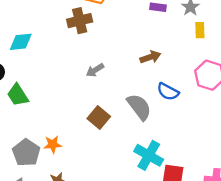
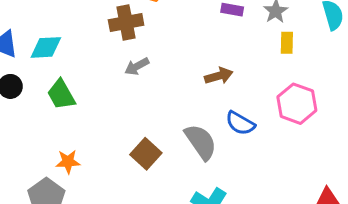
gray arrow: (95, 70) -> (137, 66), moved
green trapezoid: (18, 95) -> (61, 95), moved
orange star: (53, 144) -> (68, 162), moved

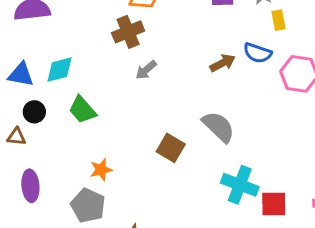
blue semicircle: (240, 123) -> (258, 53), moved

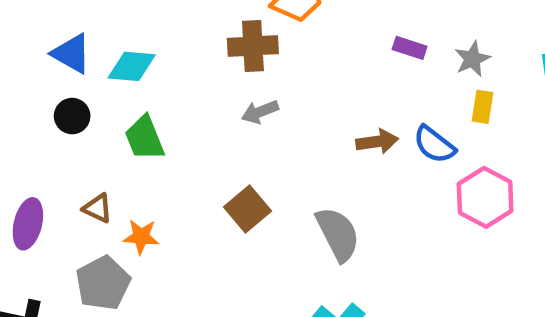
brown triangle: (16, 137) -> (98, 208), moved
brown square: (171, 148) -> (248, 209), moved

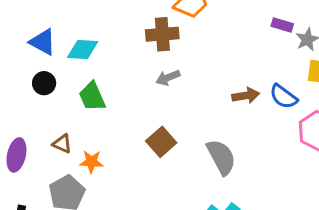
purple rectangle: (410, 48) -> (282, 25), moved

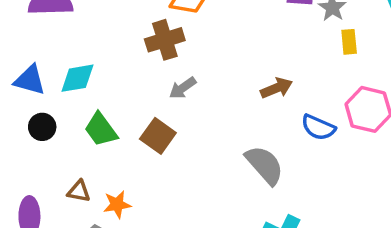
blue semicircle: (284, 97) -> (318, 127), moved
brown square: (161, 142) -> (158, 136), moved

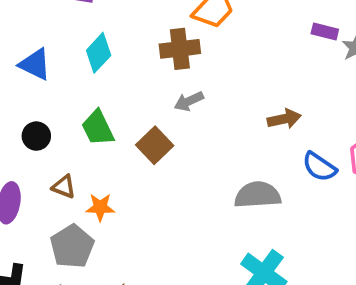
cyan diamond: (77, 78) -> (99, 53), moved, turned -48
black circle: (42, 127) -> (36, 136), moved
gray semicircle: (265, 165) -> (258, 195), turned -63

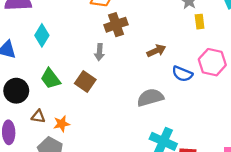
brown cross: (180, 49) -> (116, 25), moved
gray arrow: (189, 101) -> (99, 52), turned -49
black circle: (36, 136) -> (16, 91), size x1.5

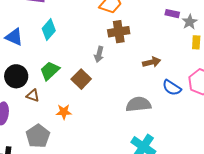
green trapezoid: (51, 79) -> (50, 71), turned 75
brown triangle: (38, 116) -> (33, 96), moved
orange star: (62, 124) -> (64, 112), moved

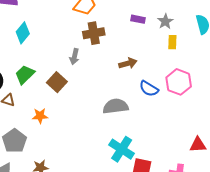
purple rectangle: (172, 14) -> (138, 19), moved

